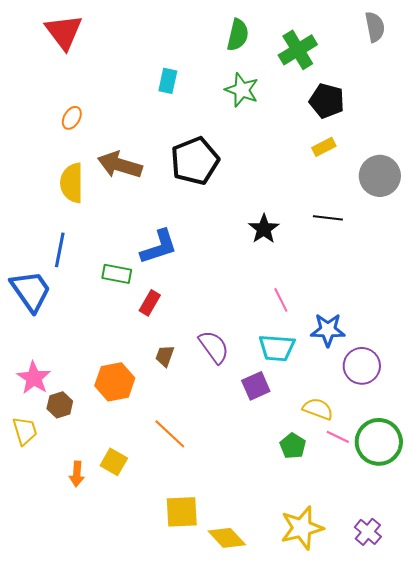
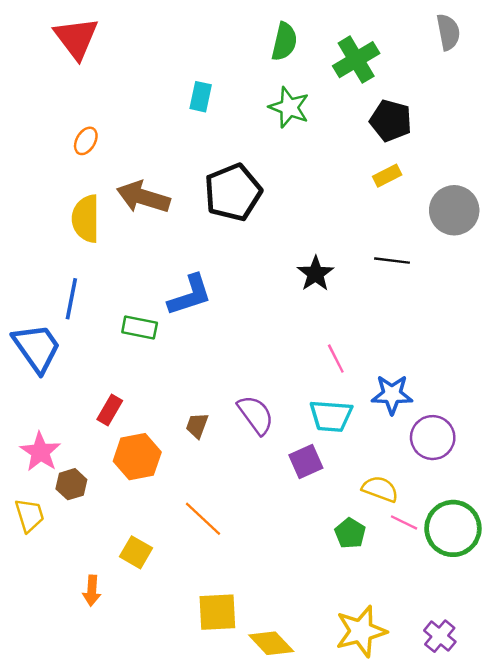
red rectangle: (150, 303) -> (110, 410), moved
orange arrow: (77, 474) -> (92, 591), moved

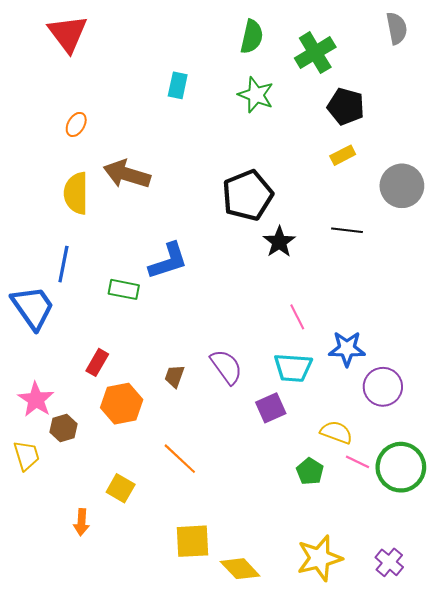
black pentagon: (233, 192) -> (248, 195), moved

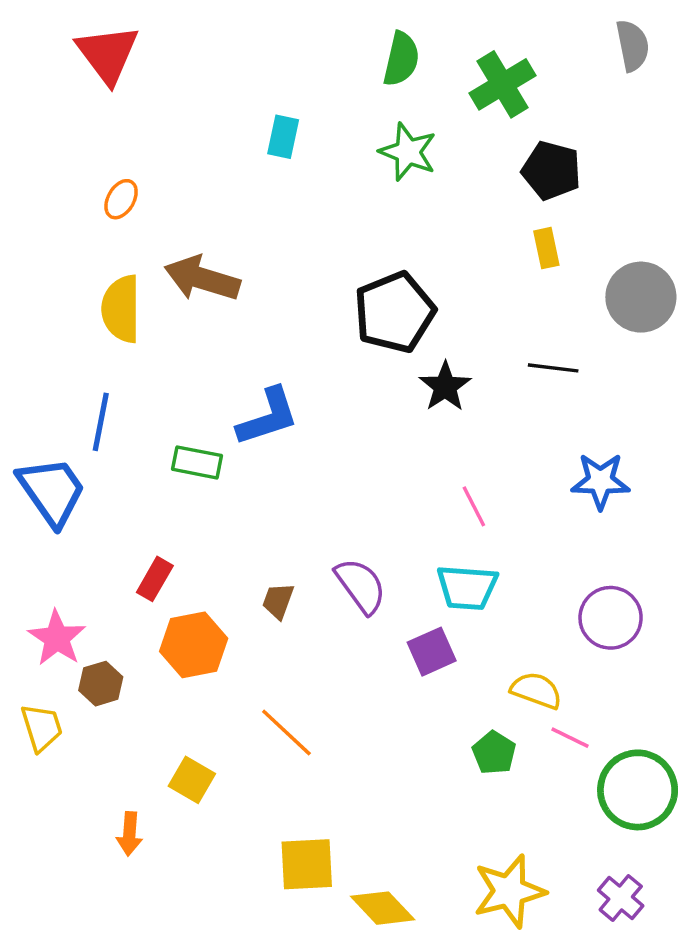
yellow rectangle: (343, 155) -> (546, 248), turned -75
blue star: (347, 349) -> (600, 481), moved
green circle: (401, 467) -> (638, 790), moved

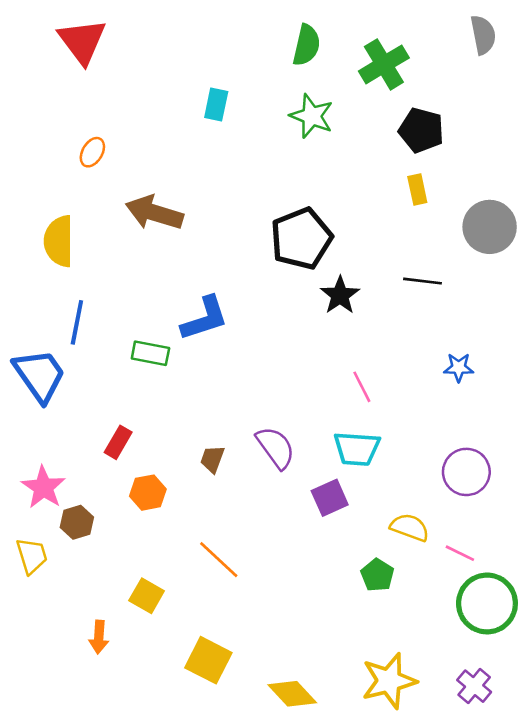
yellow semicircle: (121, 309) -> (59, 241), moved
blue star: (600, 481) -> (459, 368), size x0.7
orange hexagon: (194, 645) -> (148, 493), size x0.7
pink line: (570, 738) -> (460, 553), moved
yellow square: (307, 864) -> (208, 660), moved, turned 30

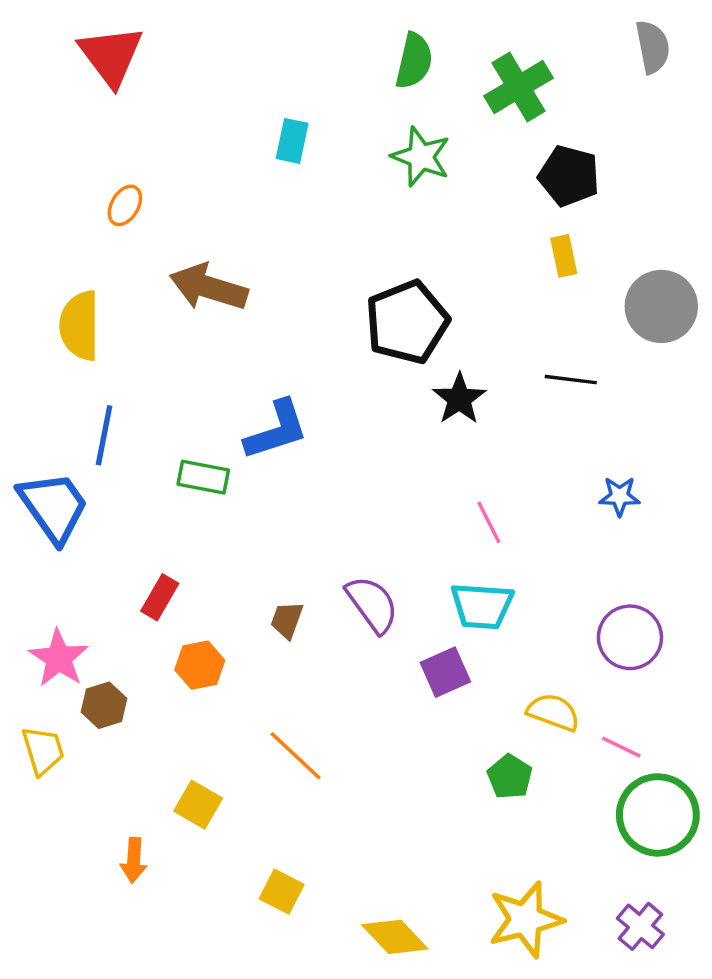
yellow square: (208, 660) -> (282, 892), size x0.7

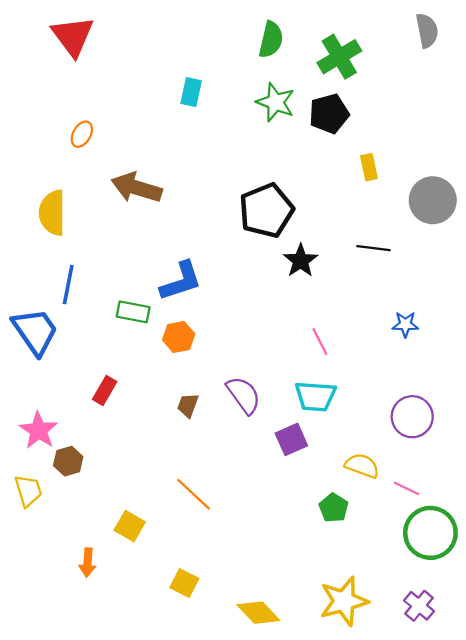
black pentagon: (569, 176) -> (329, 114), moved, turned -30
orange hexagon: (200, 665) -> (179, 337), moved

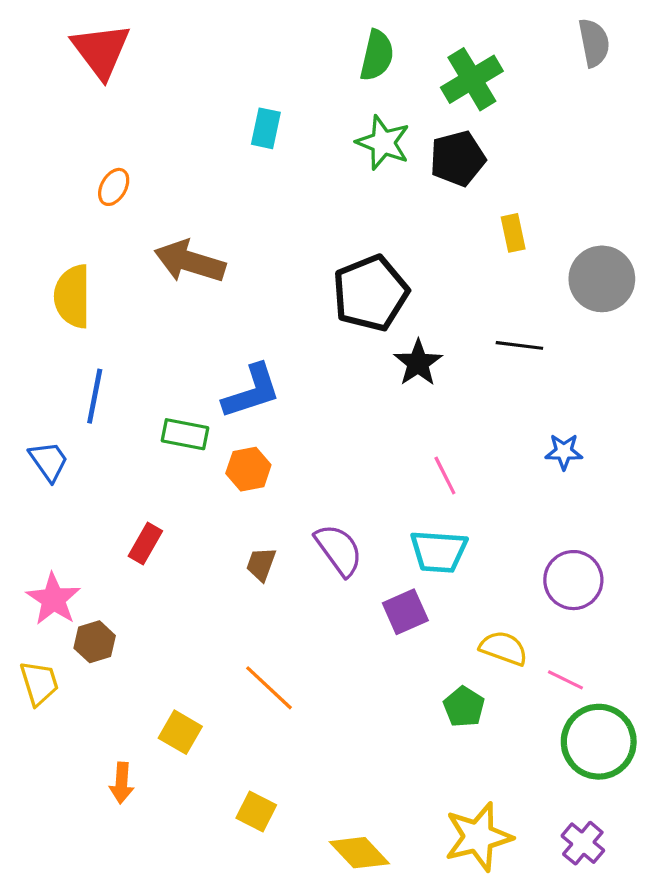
blue trapezoid: (35, 331) -> (49, 461), size x0.6

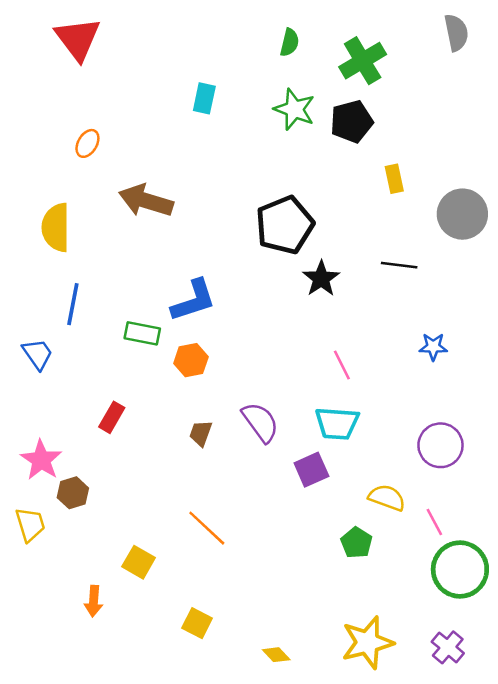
green semicircle: (377, 55) -> (290, 42), size x0.7
pink line: (565, 680) -> (434, 522), turned 36
yellow diamond: (359, 853) -> (276, 655), size x0.6

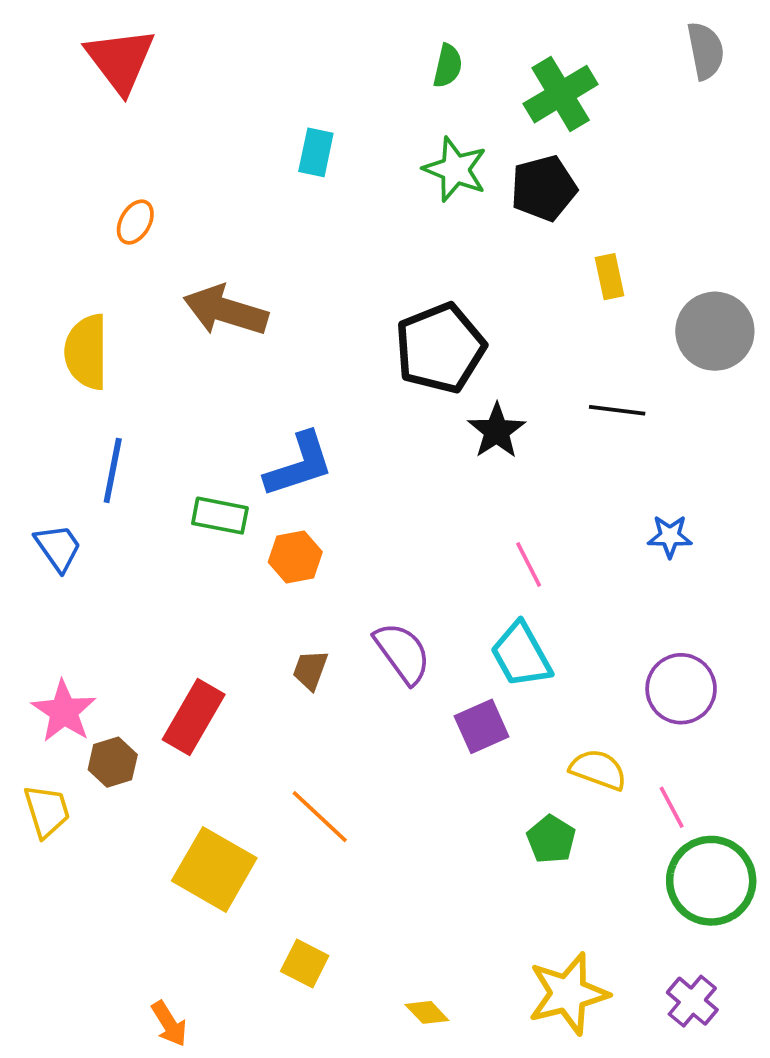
red rectangle: (112, 417) -> (194, 717), moved, size x1.5
cyan trapezoid: (337, 423) -> (521, 655), turned 57
yellow square: (139, 562) -> (214, 869), size x1.6
orange arrow: (94, 601) -> (169, 1024), moved, turned -36

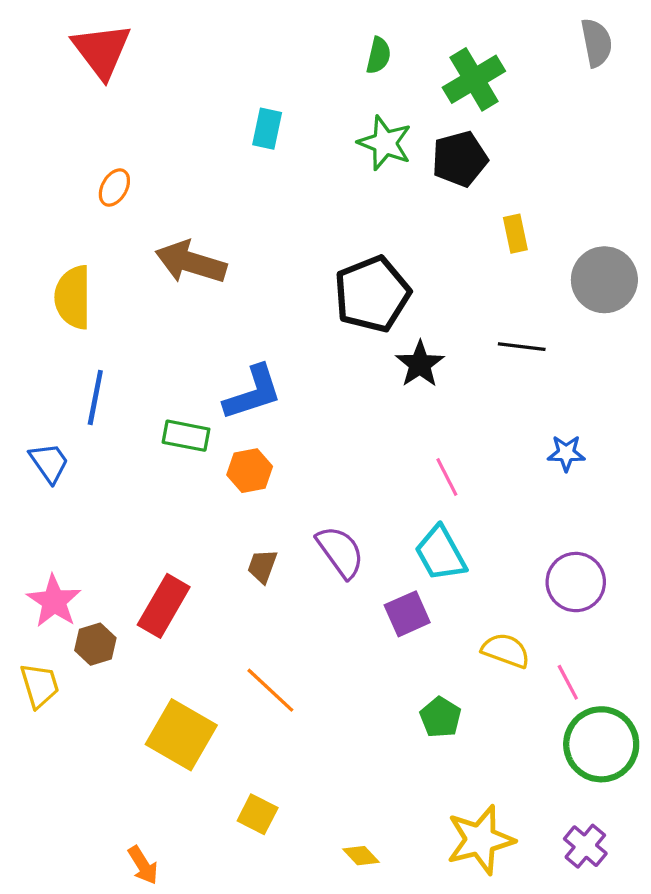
green pentagon: (551, 839) -> (441, 717), moved

